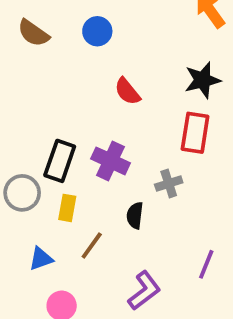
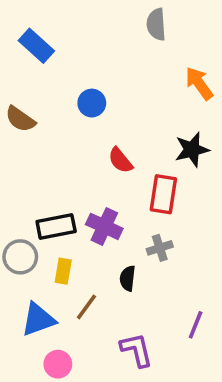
brown semicircle: (33, 33) -> (20, 119), moved
red rectangle: (195, 133) -> (163, 194), moved
black rectangle: (60, 161) -> (56, 226), turned 60
blue triangle: (41, 259) -> (38, 319), size x1.5
purple L-shape: (144, 291) -> (137, 350), turned -66

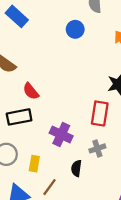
blue circle: (92, 103) -> (75, 29), moved
red semicircle: (120, 160) -> (31, 91), moved
black rectangle: (56, 226) -> (19, 117), moved

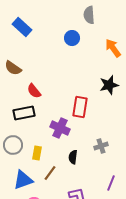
red rectangle: (100, 113) -> (80, 107), moved
gray cross: (97, 148) -> (101, 146), moved

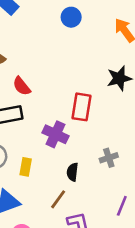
brown line: (50, 173) -> (58, 199), moved

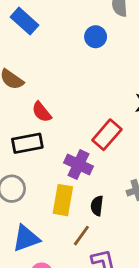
red rectangle: (82, 107) -> (107, 135), turned 32
yellow rectangle: (26, 167) -> (63, 200), moved, size x1.5

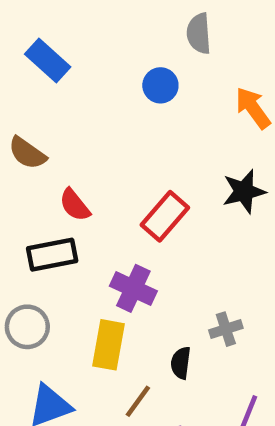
red rectangle: (107, 135) -> (165, 216), moved
black semicircle: (97, 206) -> (181, 363), moved

